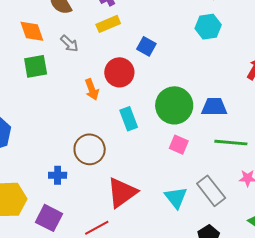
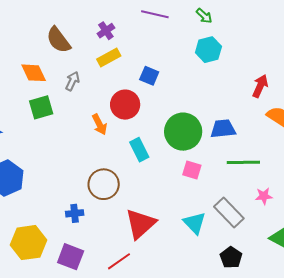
gray arrow: (69, 44) -> (72, 81), turned -102

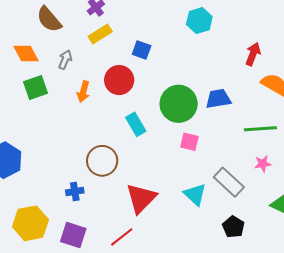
orange arrow: (99, 124) -> (83, 92), moved, turned 45
green line: (243, 162) -> (260, 129), moved

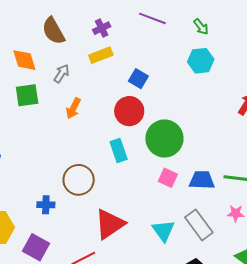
red circle: (119, 80) -> (129, 111), moved
blue trapezoid: (218, 99) -> (202, 180), moved

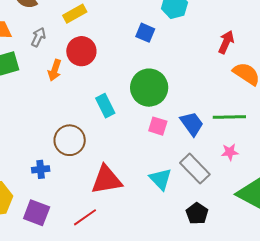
blue square: (138, 79) -> (145, 33), moved
red circle: (129, 111) -> (81, 51), moved
blue trapezoid: (202, 180) -> (192, 124), turned 60
red triangle: (110, 224) -> (106, 180), turned 32

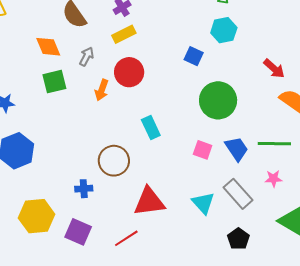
red arrow: (226, 42) -> (274, 69), turned 105
green circle: (149, 88) -> (218, 100), moved

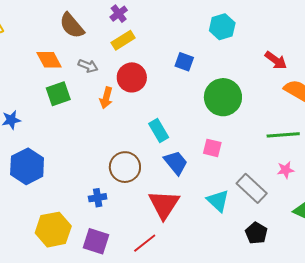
gray arrow: (87, 56) -> (88, 66), turned 90
blue square: (194, 56) -> (184, 62), moved
blue trapezoid: (237, 149) -> (176, 163), moved
red triangle: (149, 202) -> (164, 204), turned -44

